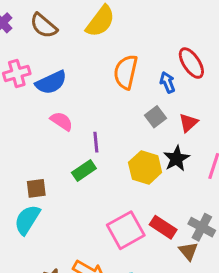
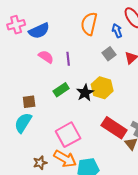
purple line: (96, 142) -> (68, 59), moved
black star: (176, 159) -> (85, 93), moved
red rectangle: (163, 227) -> (114, 128), size x1.4
pink square: (126, 230) -> (68, 135), moved

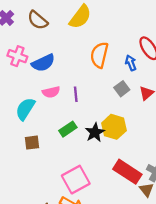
pink cross: (16, 25) -> (17, 56), turned 36
pink semicircle: (46, 57) -> (51, 92), turned 133
cyan semicircle: (23, 123) -> (25, 109), moved

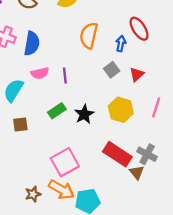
blue semicircle: (43, 63) -> (32, 44), turned -55
blue arrow: (131, 63) -> (121, 44), turned 32
yellow hexagon: (114, 127) -> (121, 110), moved

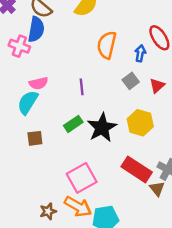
blue semicircle: (32, 44) -> (36, 29), moved
pink semicircle: (40, 73) -> (38, 83), moved
black star: (84, 114) -> (102, 128), size x1.4

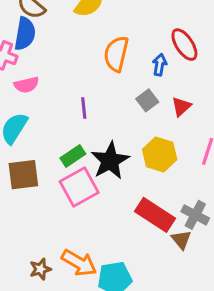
pink semicircle: (38, 83) -> (26, 85), moved
brown square: (35, 138) -> (23, 175), size x1.5
pink square: (82, 178) -> (79, 187), moved

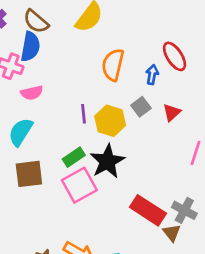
yellow hexagon: (160, 155) -> (110, 121), moved

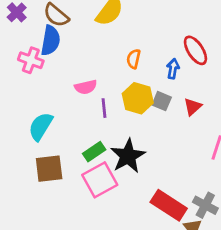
orange semicircle: (113, 65) -> (134, 59), size x0.6
pink semicircle: (32, 93) -> (86, 87), moved
gray square: (141, 107) -> (162, 101), turned -30
yellow hexagon: (110, 121) -> (138, 98), moved

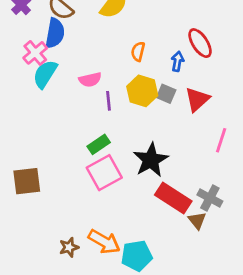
pink cross: (31, 60) -> (35, 53), turned 30
red triangle: (193, 107) -> (197, 99), size x1.4
cyan semicircle: (41, 126) -> (45, 74), moved
black star: (128, 156) -> (151, 160), moved
brown square: (49, 169) -> (27, 181), moved

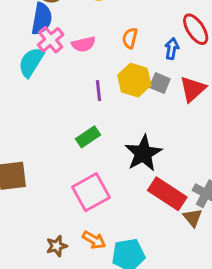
pink cross: (35, 53) -> (51, 40), moved
pink semicircle: (90, 80) -> (84, 44), moved
pink square: (104, 173) -> (91, 192), moved
orange arrow: (104, 242) -> (94, 240), size x0.7

